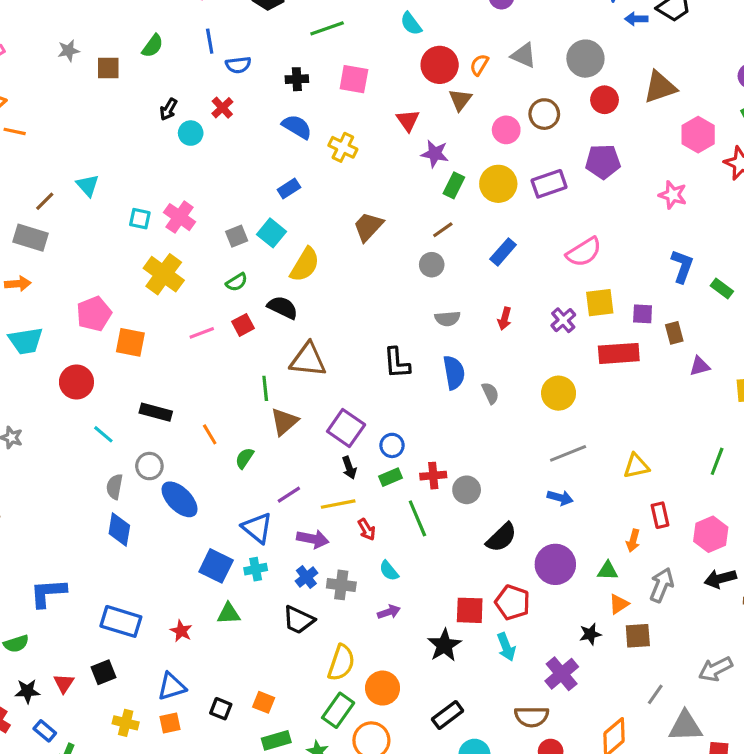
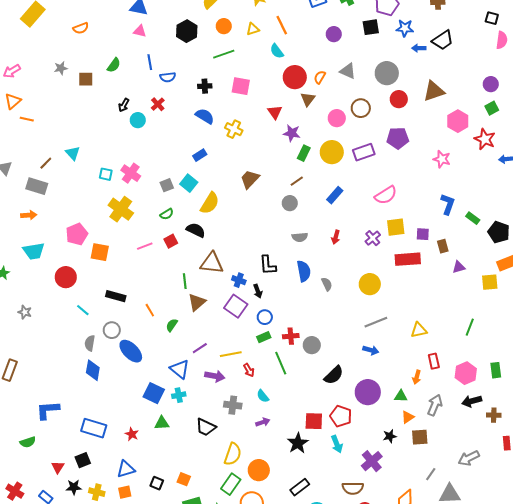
black arrow: (349, 468) -> (258, 291), moved
blue cross: (306, 577) -> (239, 280), moved, turned -32
black star: (27, 691) -> (74, 487), moved

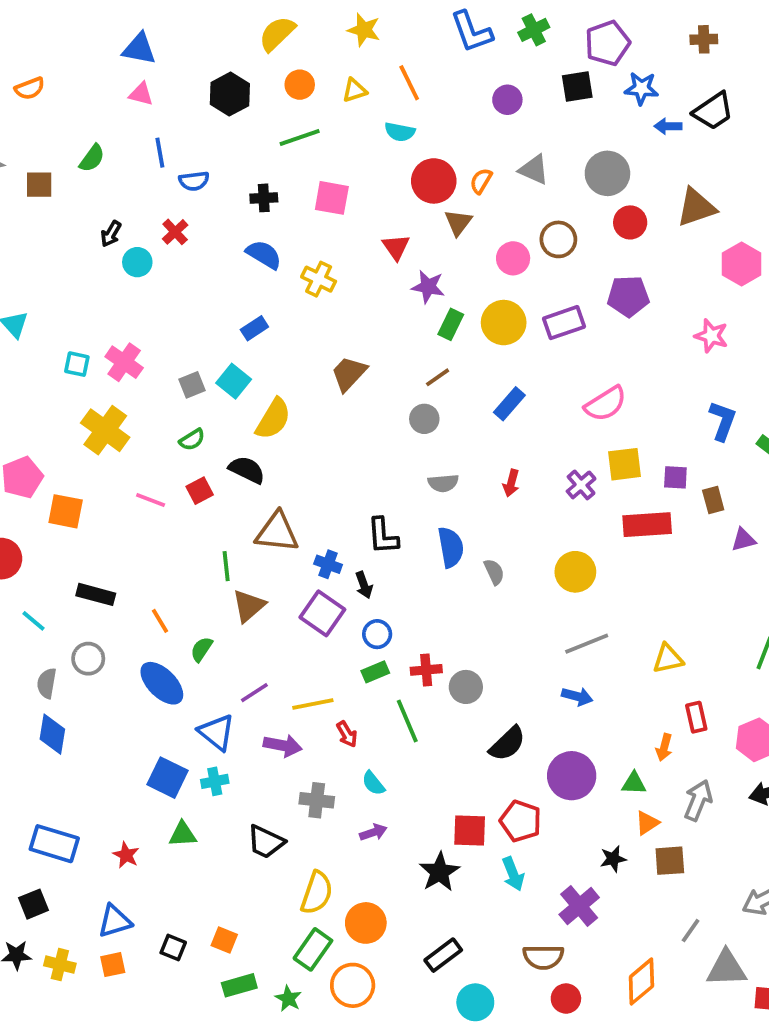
cyan semicircle: (277, 51) -> (400, 132), turned -42
pink line: (145, 246) -> (151, 500), turned 42
blue ellipse: (131, 351) -> (162, 683), moved

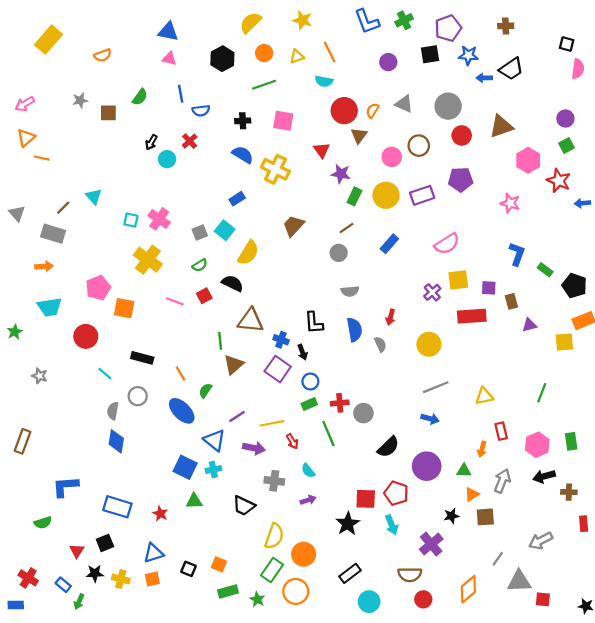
yellow cross: (319, 279) -> (275, 169), size x1.4
red arrow: (511, 483) -> (391, 317), moved

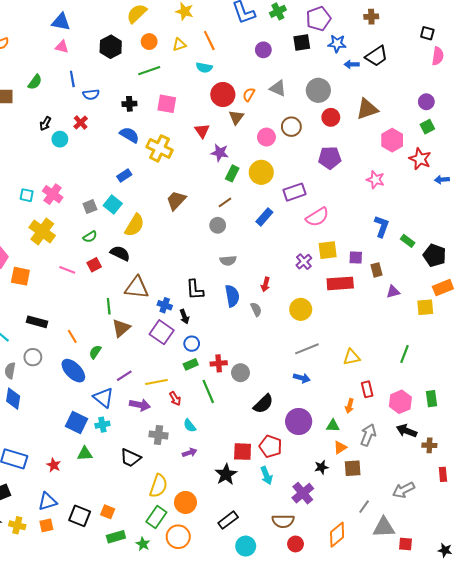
purple rectangle: (422, 195) -> (294, 192), moved
black arrow: (544, 476) -> (407, 431), turned 36
black square: (188, 569) -> (80, 516), size x1.5

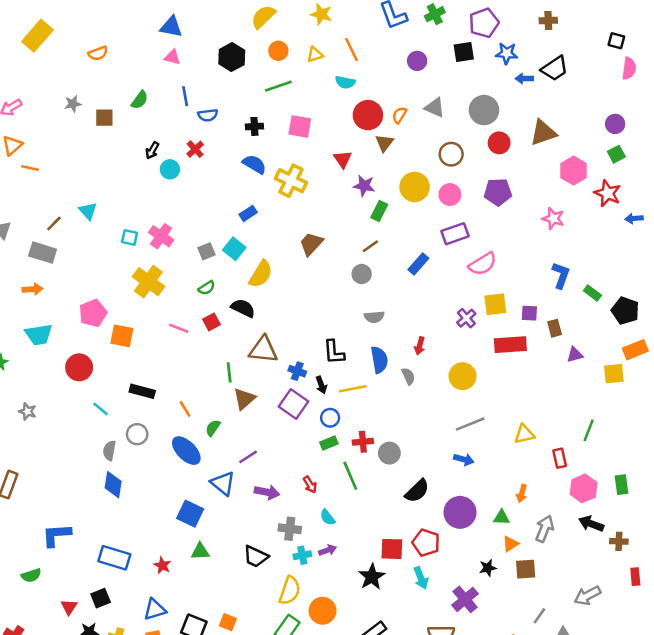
pink circle: (266, 137) -> (450, 195), moved
yellow circle: (261, 172) -> (415, 187), moved
yellow line: (156, 382) -> (353, 389), moved
red rectangle: (367, 389) -> (560, 458), moved
cyan cross: (102, 425) -> (302, 555), moved

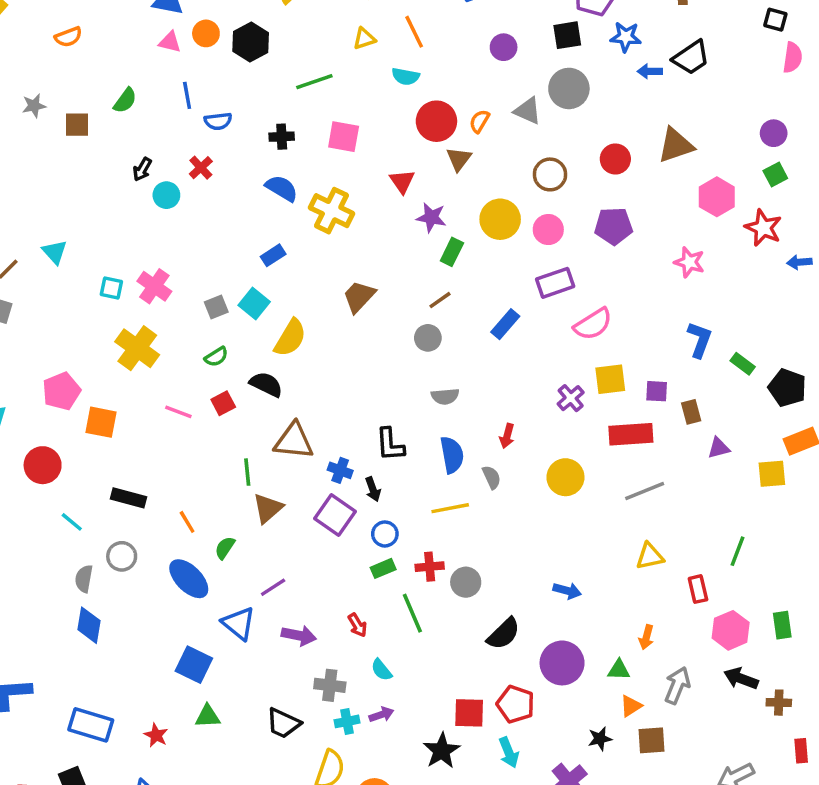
orange circle: (278, 51) -> (206, 33), moved
gray circle: (484, 110) -> (569, 88), moved
yellow line: (353, 389) -> (450, 508), moved
gray line: (470, 424) -> (645, 491), moved

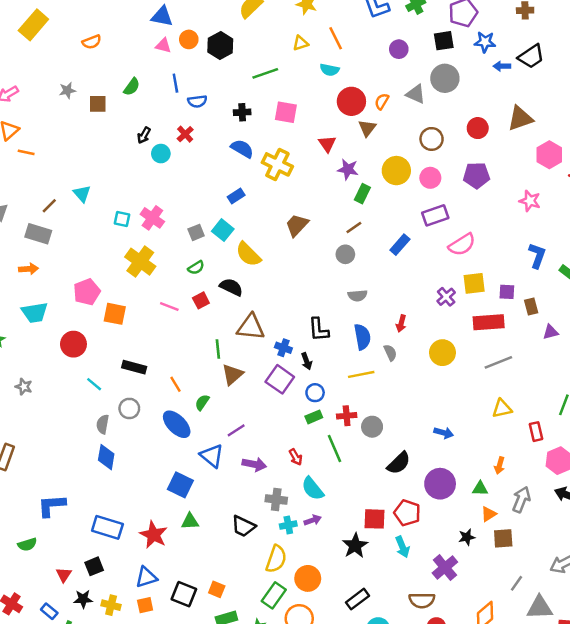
yellow semicircle: (290, 338) -> (248, 254), turned 104
cyan semicircle: (381, 670) -> (313, 489), size x1.5
red star: (156, 735) -> (154, 535), size x1.6

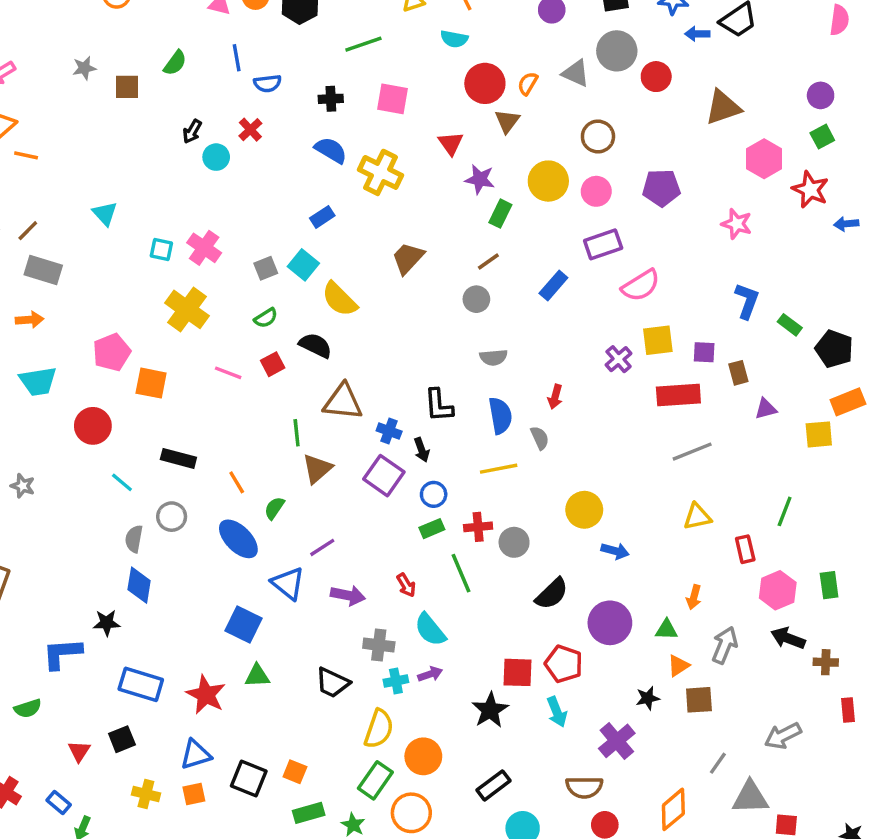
red circle: (478, 128) -> (656, 77), moved
brown line: (49, 206) -> (28, 231), moved
yellow circle: (442, 353) -> (584, 510), moved
black star: (83, 599) -> (107, 623), moved

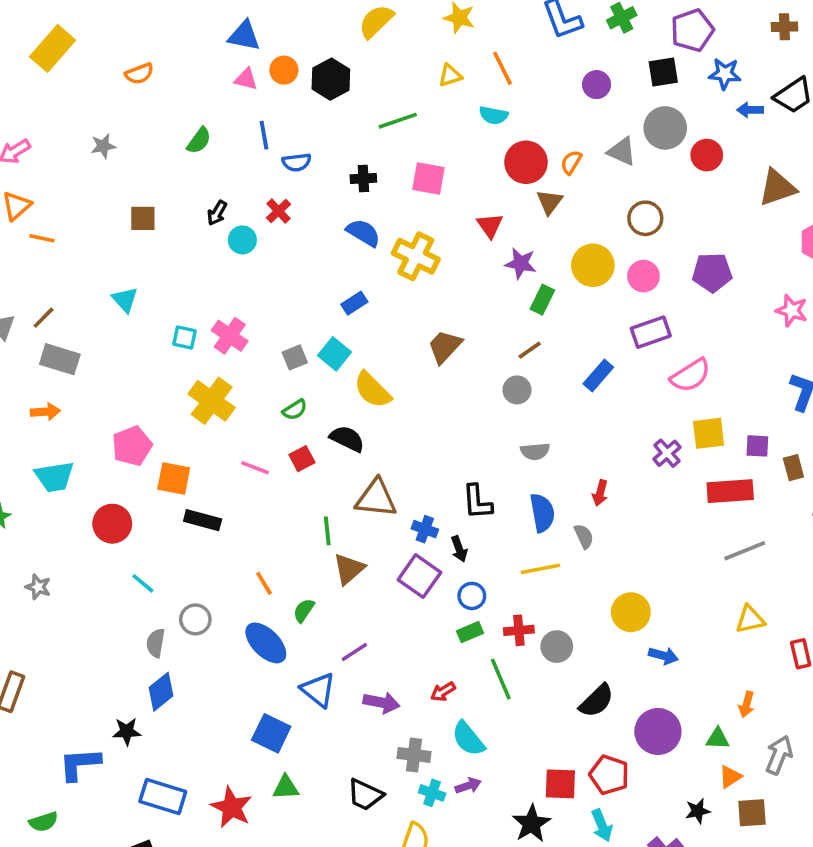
brown square: (127, 87) -> (143, 218), moved
black rectangle: (178, 458) -> (203, 520), moved
blue diamond: (139, 585) -> (161, 692), turned 42
red arrow: (406, 585) -> (443, 692), turned 90
cyan cross: (396, 681) -> (432, 793), turned 30

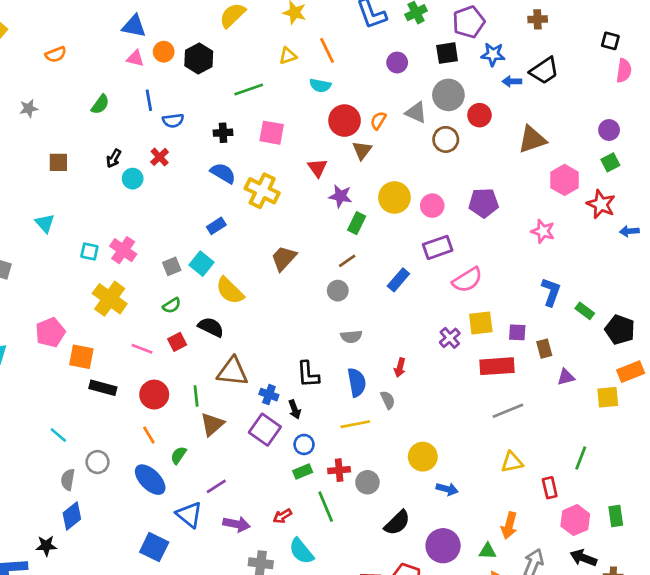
brown circle: (645, 218) -> (446, 139), moved
red circle: (112, 524) -> (154, 395), moved
orange arrow: (746, 704) -> (509, 525), size x1.4

